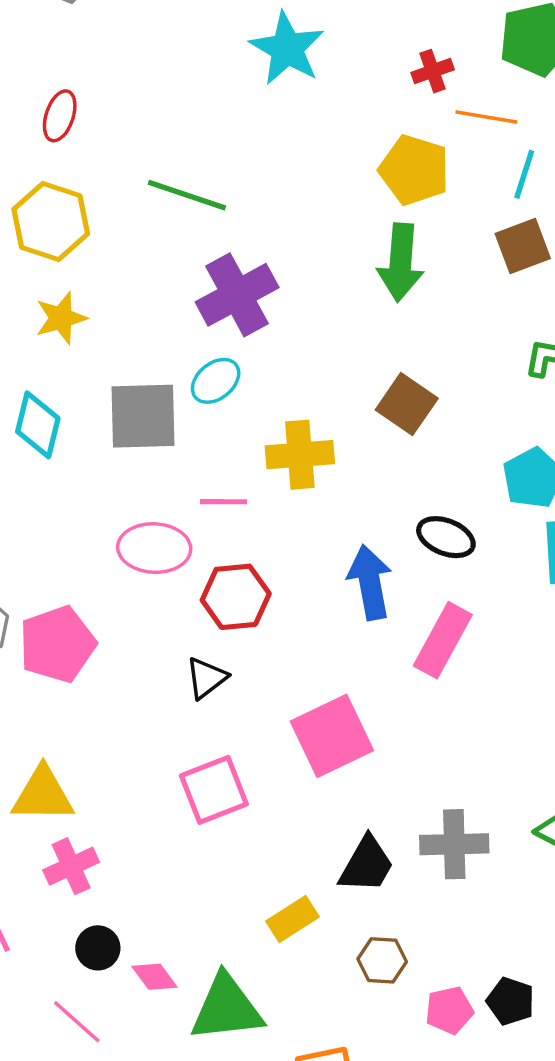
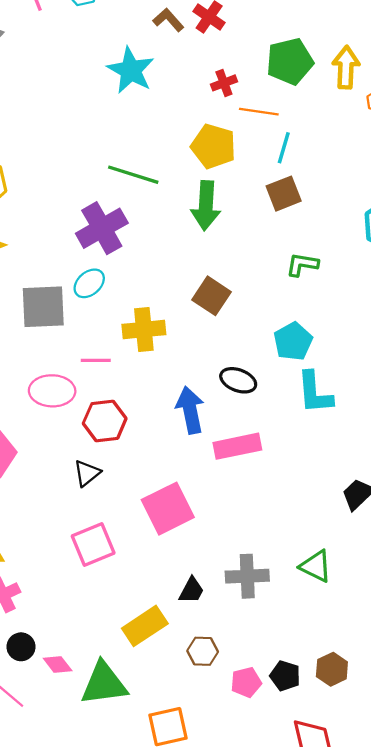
green line: (187, 195) -> (133, 175), moved
pink rectangle: (443, 640) -> (237, 446), turned 51
black trapezoid: (367, 865) -> (191, 590), size x0.7
yellow rectangle: (292, 919) -> (145, 626), size x1.4

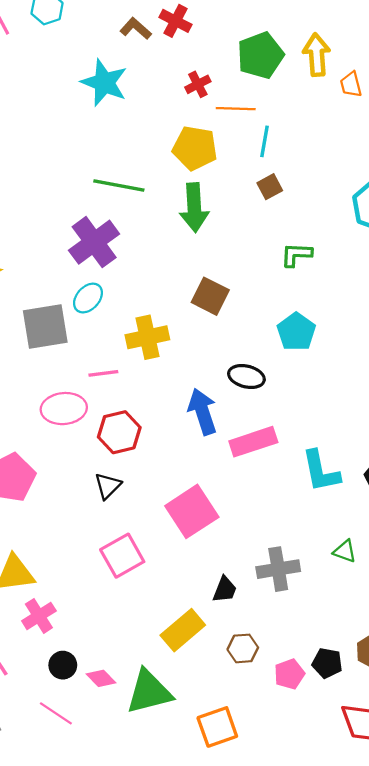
brown square: (284, 194) -> (270, 187), size x0.7
cyan L-shape: (315, 393) -> (321, 471), moved
green triangle: (316, 566) -> (345, 551), size x0.7

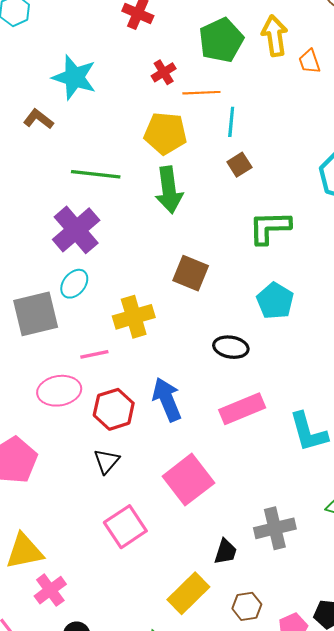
brown L-shape: (136, 29) -> (38, 119), moved
green L-shape: (296, 255) -> (270, 227), size x1.4
blue arrow: (202, 412) -> (167, 400), moved

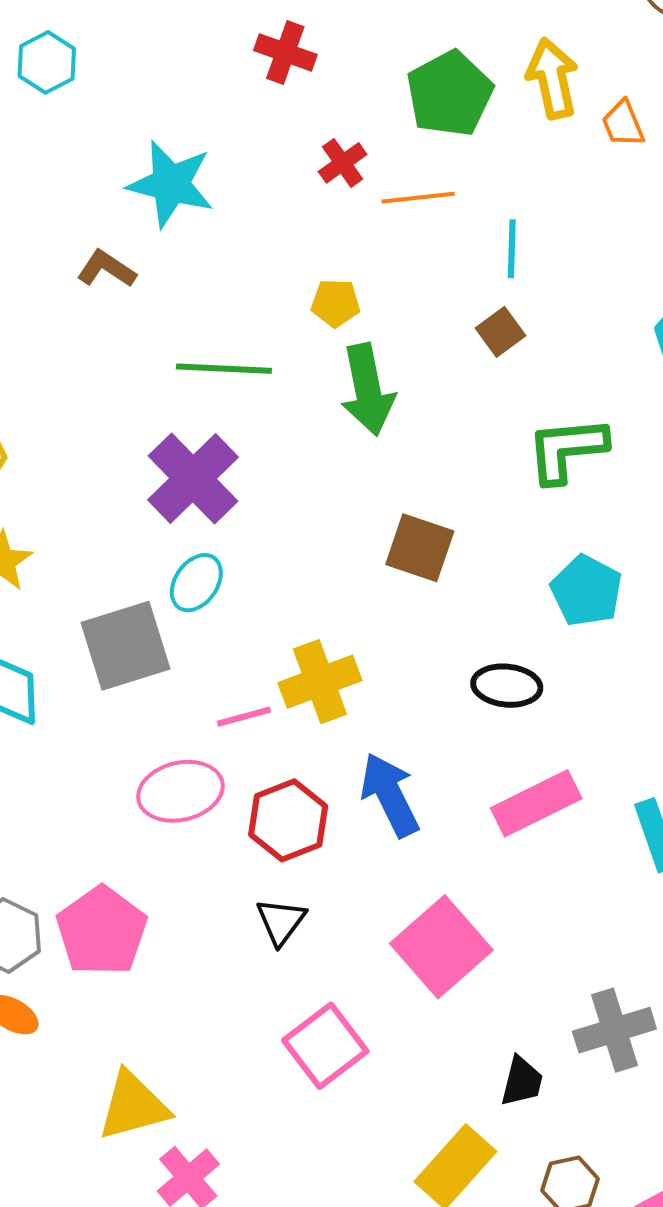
cyan line: (231, 122) -> (512, 249), moved
yellow pentagon: (165, 133) -> (335, 303), moved, size x0.6
yellow cross: (134, 317) -> (320, 682), moved

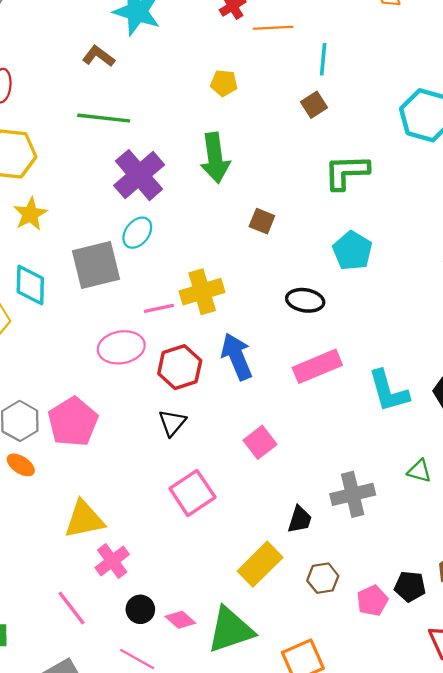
green line: (224, 369) -> (104, 118), moved
green arrow: (368, 390) -> (215, 158), moved
brown square: (420, 548) -> (262, 221), size x0.7
pink square: (441, 947) -> (260, 442), size x0.6

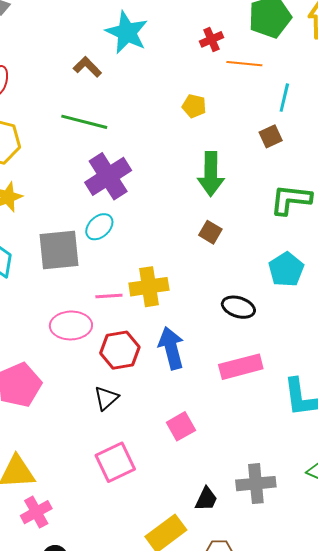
green arrow: (215, 158) -> (211, 174), moved

